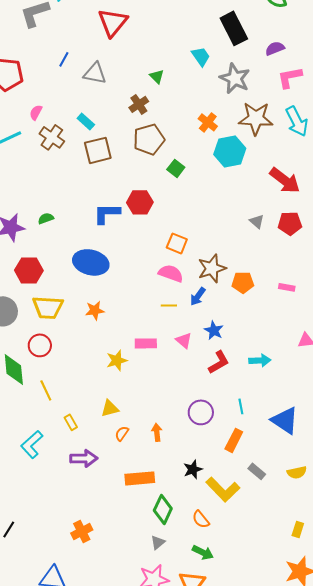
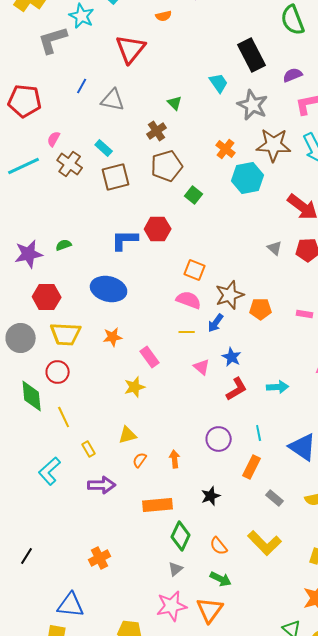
pink rectangle: (146, 343) -> (150, 357), moved, turned 55
yellow L-shape: (223, 489) -> (265, 543), moved

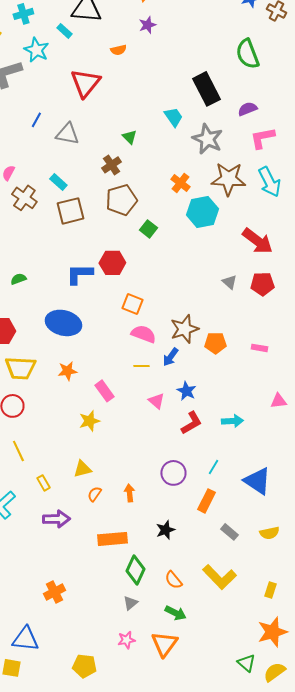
orange square: (195, 270) -> (132, 304), moved
cyan line: (259, 433) -> (213, 467), turned 42
pink star: (172, 606) -> (126, 640), size x0.6

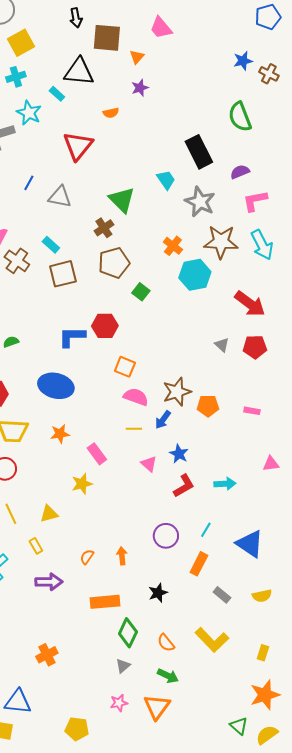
green triangle: (129, 137) -> (122, 200), size x1.8
yellow triangle: (82, 469) -> (49, 514), moved

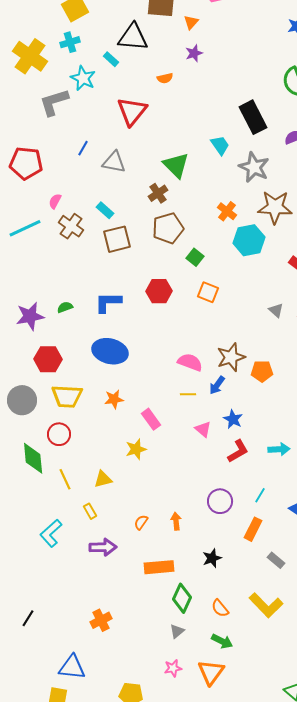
blue L-shape: (72, 337) -> (108, 302), moved
orange square: (125, 367) -> (208, 292), moved

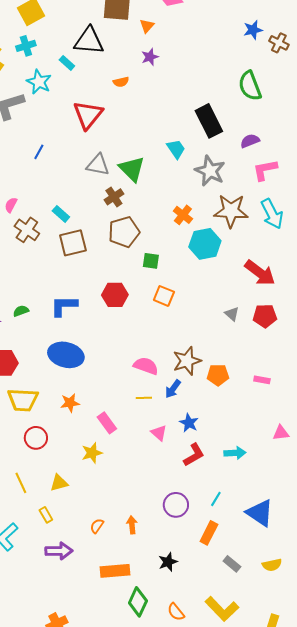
gray triangle: (114, 162) -> (98, 165), moved
green square: (195, 257) -> (151, 261), turned -30
red circle: (59, 434) -> (36, 438), moved

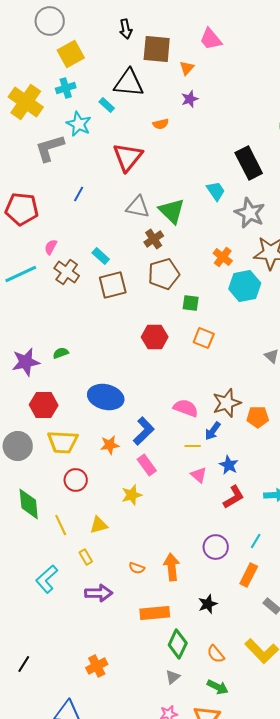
blue L-shape: (64, 306) -> (144, 431), moved, turned 136
yellow line: (144, 398) -> (193, 446), moved
orange arrow: (132, 525) -> (172, 567), size x1.5
orange semicircle: (97, 526) -> (137, 568), turned -105

